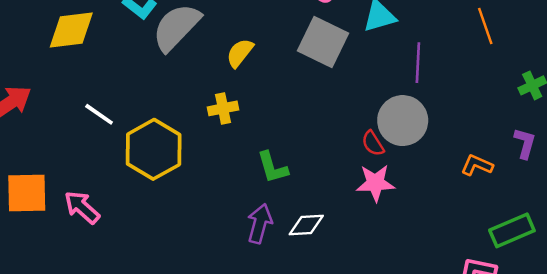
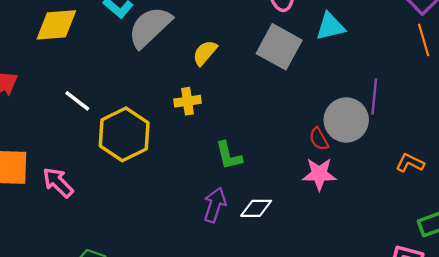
purple line: (418, 63) -> (374, 96), moved

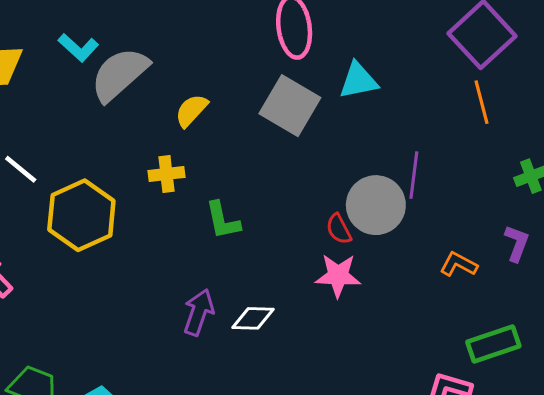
green L-shape: (229, 156) -> (223, 220), moved

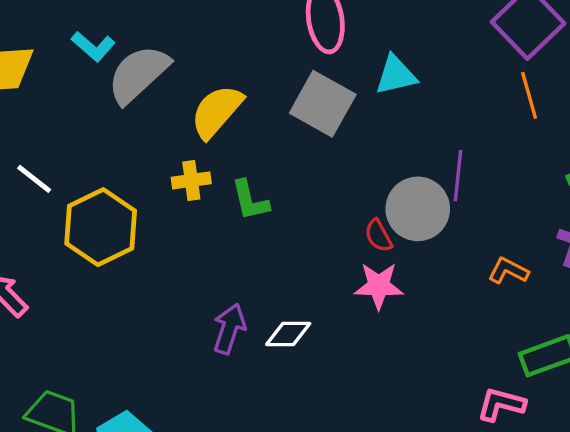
yellow semicircle: (191, 111) -> (217, 111), size x1.5
green L-shape: (223, 220) -> (250, 200), moved

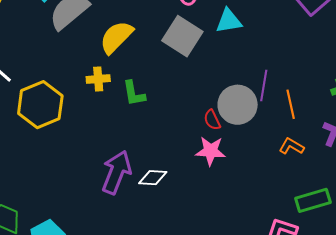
orange line: (529, 95) -> (291, 104), moved
purple arrow: (229, 329) -> (116, 172), size x1.4

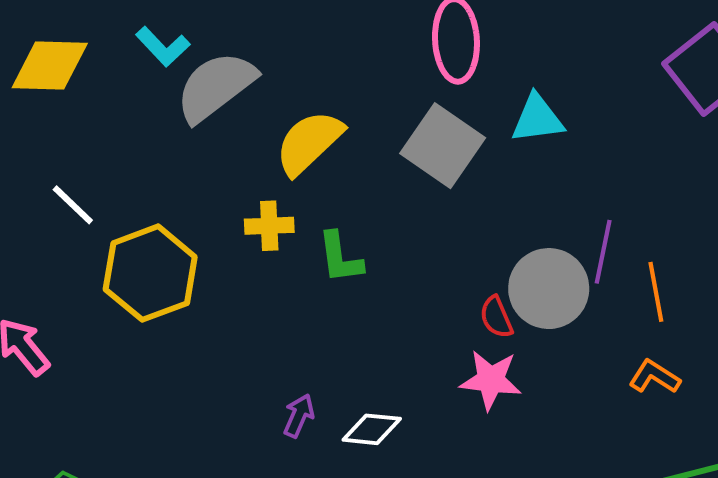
purple arrow: (116, 172) -> (299, 416), size x0.5

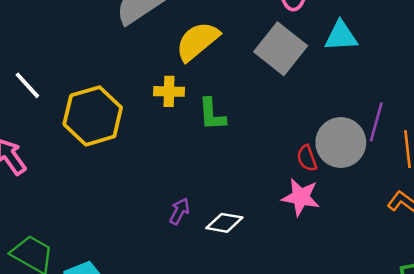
white line: (73, 205) -> (27, 85), moved

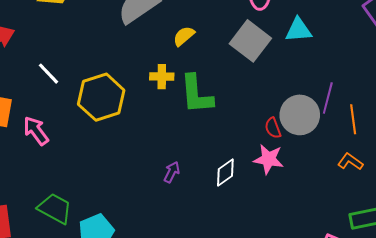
yellow semicircle: (197, 41) -> (184, 36), size x0.6
green L-shape: (212, 114) -> (196, 94), size x1.5
white diamond: (224, 223) -> (225, 172), moved, turned -44

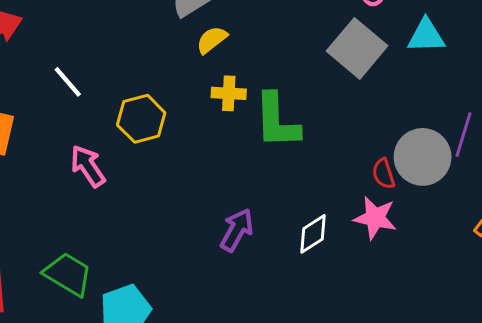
yellow semicircle: (184, 36) -> (212, 40), moved
yellow hexagon: (101, 97) -> (141, 119), size x0.7
pink arrow: (36, 131) -> (88, 166), moved
purple arrow: (172, 172) -> (237, 230), size x1.4

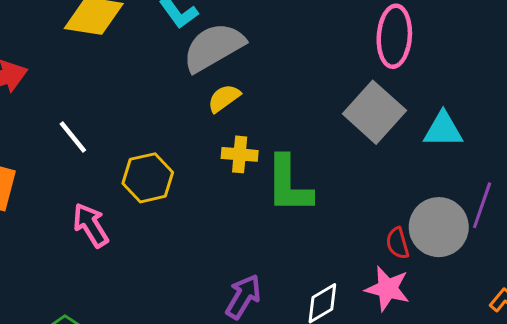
cyan triangle: (426, 36) -> (443, 130), moved

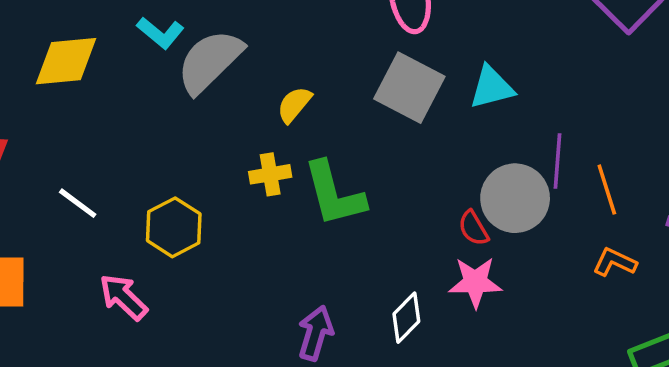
yellow semicircle: (224, 98) -> (294, 105), moved

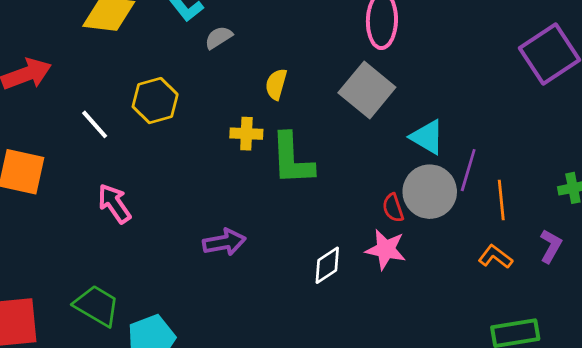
gray semicircle: (210, 61) -> (219, 38), size x0.5
cyan triangle: (492, 87) -> (427, 137), moved, turned 33
yellow semicircle: (294, 105) -> (276, 84), turned -36
yellow hexagon: (174, 227) -> (155, 101), moved
purple arrow: (316, 333) -> (224, 242), moved, turned 51

